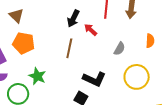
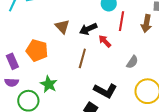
brown triangle: (16, 16) -> (62, 27), moved
black arrow: (73, 19) -> (88, 29), turned 36

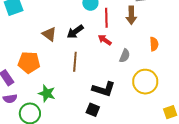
red arrow: (105, 41) -> (105, 40), moved

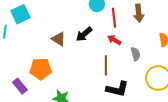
gray semicircle: (125, 56) -> (135, 54), turned -32
brown line: (75, 62) -> (106, 65), moved

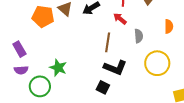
orange pentagon: (41, 69) -> (43, 16), moved

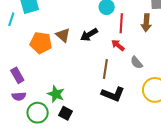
gray semicircle: (139, 36) -> (137, 63), turned 144
black square: (103, 87) -> (66, 113), moved

